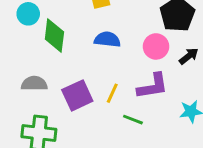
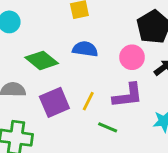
green diamond: (54, 36) -> (42, 60), moved, turned -60

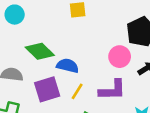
blue semicircle: (85, 49) -> (68, 66), moved

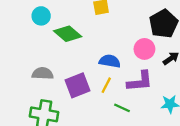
green diamond: (40, 51) -> (68, 34), moved
blue semicircle: (68, 66) -> (110, 61), moved

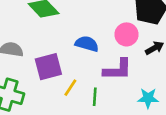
yellow line: (106, 85) -> (70, 88), moved
green line: (122, 108) -> (95, 97), turned 63

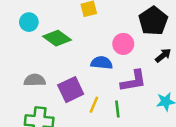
pink circle: (127, 34) -> (123, 44), moved

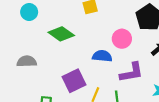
cyan circle: (29, 22) -> (29, 12), moved
gray semicircle: (35, 80) -> (27, 61), moved

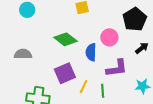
green diamond: (61, 34) -> (65, 39), moved
blue semicircle: (102, 56) -> (91, 52), turned -96

